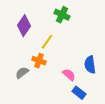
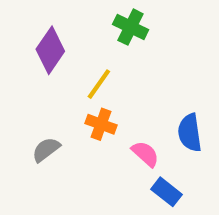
orange cross: (39, 61) -> (101, 124), moved

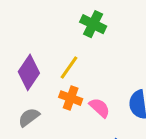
purple diamond: (50, 50) -> (29, 72), moved
pink semicircle: (145, 154) -> (100, 108), moved

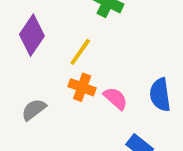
purple diamond: (29, 72) -> (32, 35), moved

